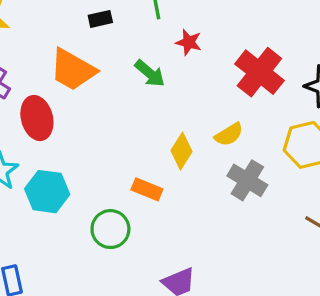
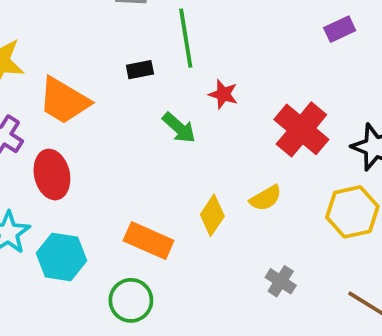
black rectangle: (100, 19) -> (140, 70), moved
orange trapezoid: (73, 70) -> (64, 101), moved
gray cross: (247, 180) -> (281, 281), moved, size x0.7
orange rectangle: (147, 189) -> (149, 241), moved, size x1.4

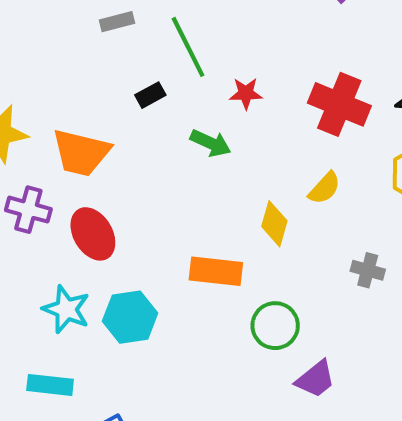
green circle: (131, 300) -> (275, 326), moved

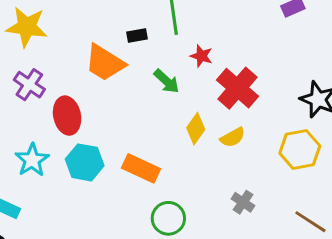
red cross: (339, 104) -> (237, 88), moved
orange trapezoid: (81, 153) -> (105, 63), moved
yellow diamond: (274, 224) -> (196, 129), moved
cyan hexagon: (130, 317) -> (85, 162), moved

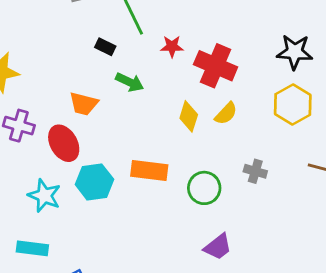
black rectangle: (137, 35) -> (105, 47), turned 54
orange trapezoid: (105, 63) -> (84, 104), moved, size x0.7
green arrow: (167, 81) -> (130, 82), moved
green circle: (168, 218) -> (204, 188), moved

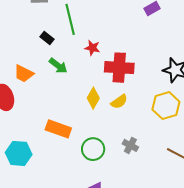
red cross: (216, 66) -> (119, 68), turned -32
cyan hexagon: (94, 182) -> (19, 153), moved

